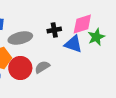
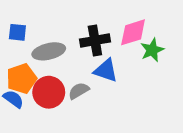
black cross: (54, 30) -> (95, 41), size x1.5
blue triangle: (73, 44) -> (106, 70), moved

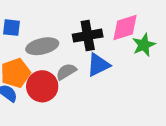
blue triangle: (106, 70) -> (98, 65), turned -45
gray semicircle: (79, 91) -> (66, 72), moved

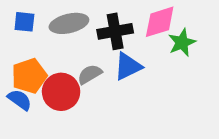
gray ellipse: (42, 46) -> (69, 23), moved

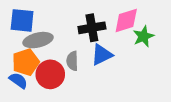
blue square: (24, 22) -> (22, 20), size x1.5
gray ellipse: (69, 23) -> (38, 40), moved
gray semicircle: (90, 74) -> (72, 61), turned -60

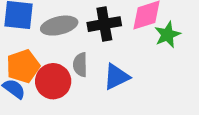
gray ellipse: (38, 40) -> (59, 26), moved
blue triangle: (102, 55) -> (116, 77), moved

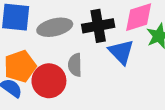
blue triangle: (116, 77) -> (121, 52), moved, turned -48

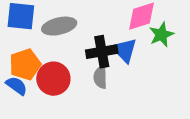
black cross: (98, 26) -> (102, 52), moved
gray semicircle: (75, 65) -> (100, 77), moved

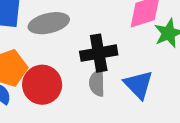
blue triangle: (124, 50) -> (139, 85), moved

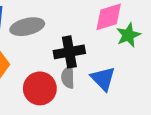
red circle: (42, 85) -> (40, 88), moved

